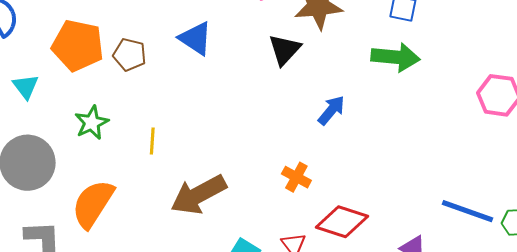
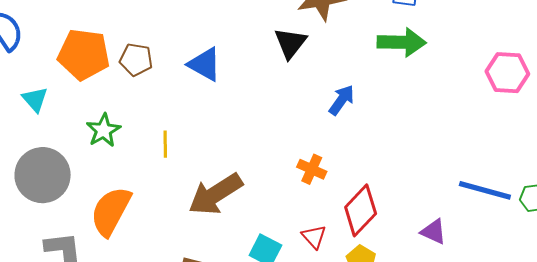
blue triangle: (195, 38) -> (205, 64), moved
red diamond: (342, 222) -> (361, 210), turned -60

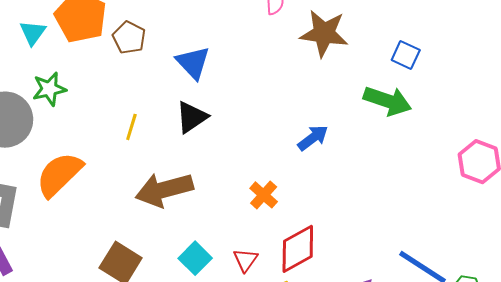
black triangle: (290, 43) -> (192, 117), moved
cyan triangle: (35, 99) -> (33, 33), moved
green star: (103, 130) -> (49, 89), moved

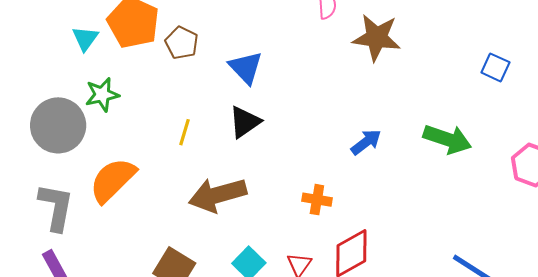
blue square: (406, 55) -> (495, 67), moved
green arrow: (387, 101) -> (447, 139), moved
orange cross: (264, 195) -> (317, 200), turned -32

